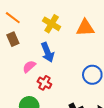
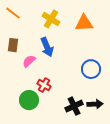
brown rectangle: (13, 39) -> (13, 45), moved, turned 32
red cross: (44, 83) -> (44, 85), moved

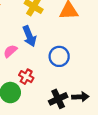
blue circle: (91, 69) -> (59, 56), moved

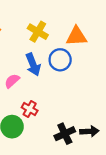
blue circle: (59, 56) -> (60, 60), moved

